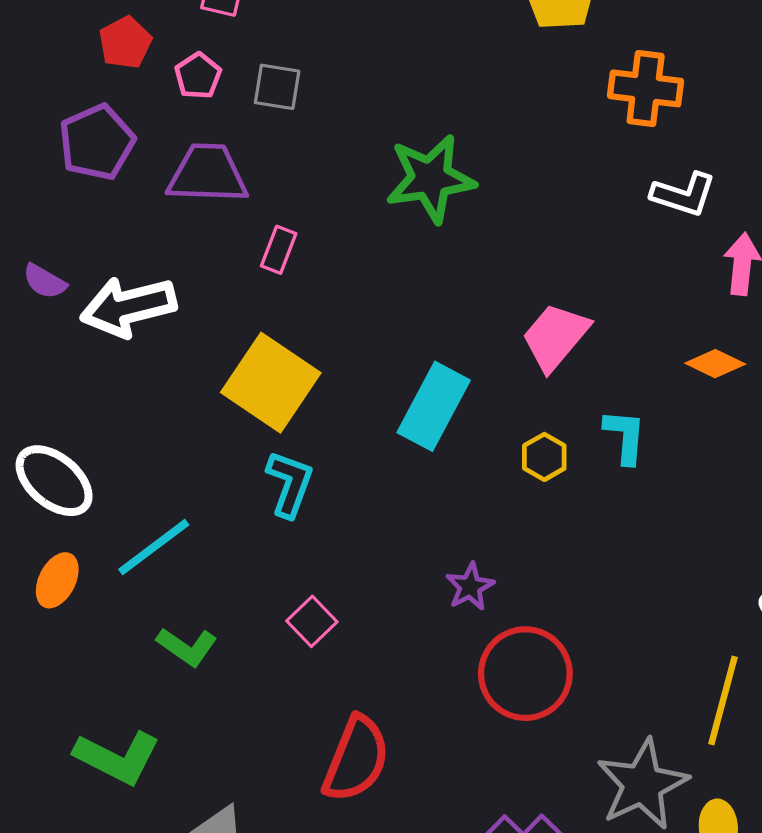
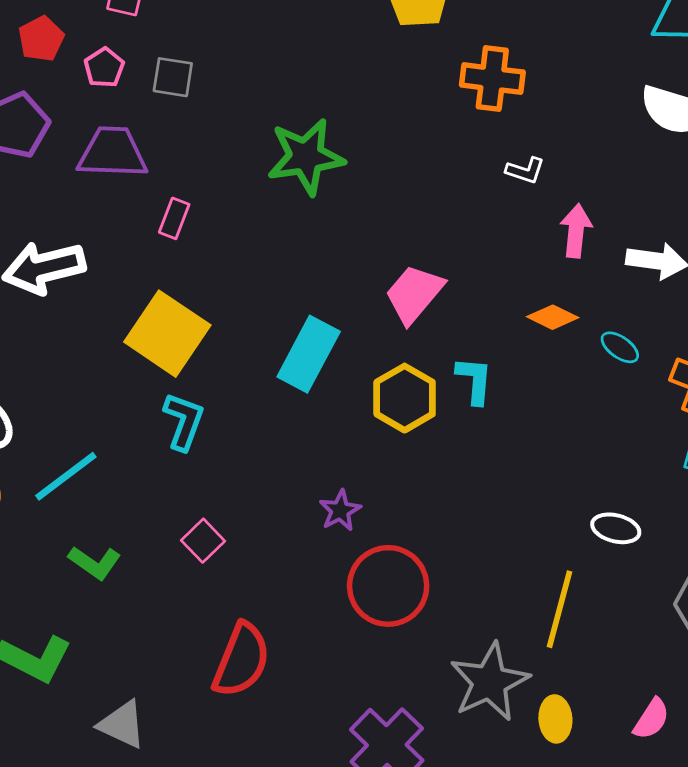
white L-shape: (684, 194) -> (525, 170), size x0.7
yellow hexagon: (544, 457) -> (405, 398), size x1.6

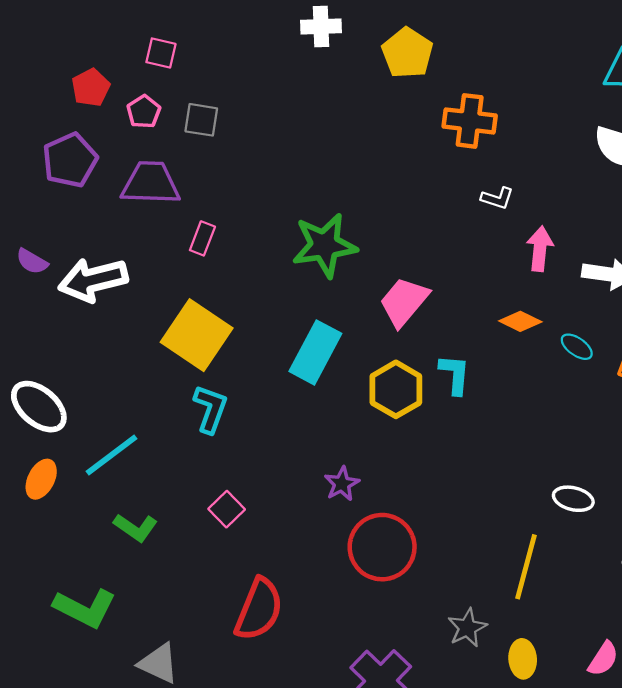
green star: (306, 157) -> (324, 245), moved
gray star: (490, 682) -> (467, 628), size x0.6

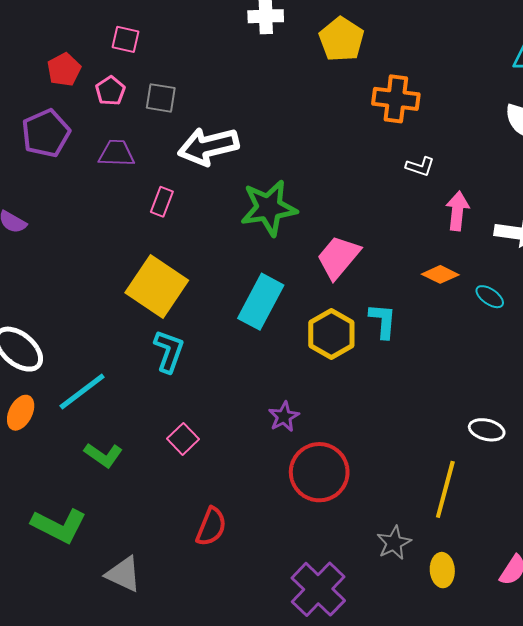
purple trapezoid: (151, 183) -> (116, 153), size x0.7
white arrow: (93, 280) -> (208, 146), moved
red semicircle: (259, 609) -> (211, 527), size x0.7

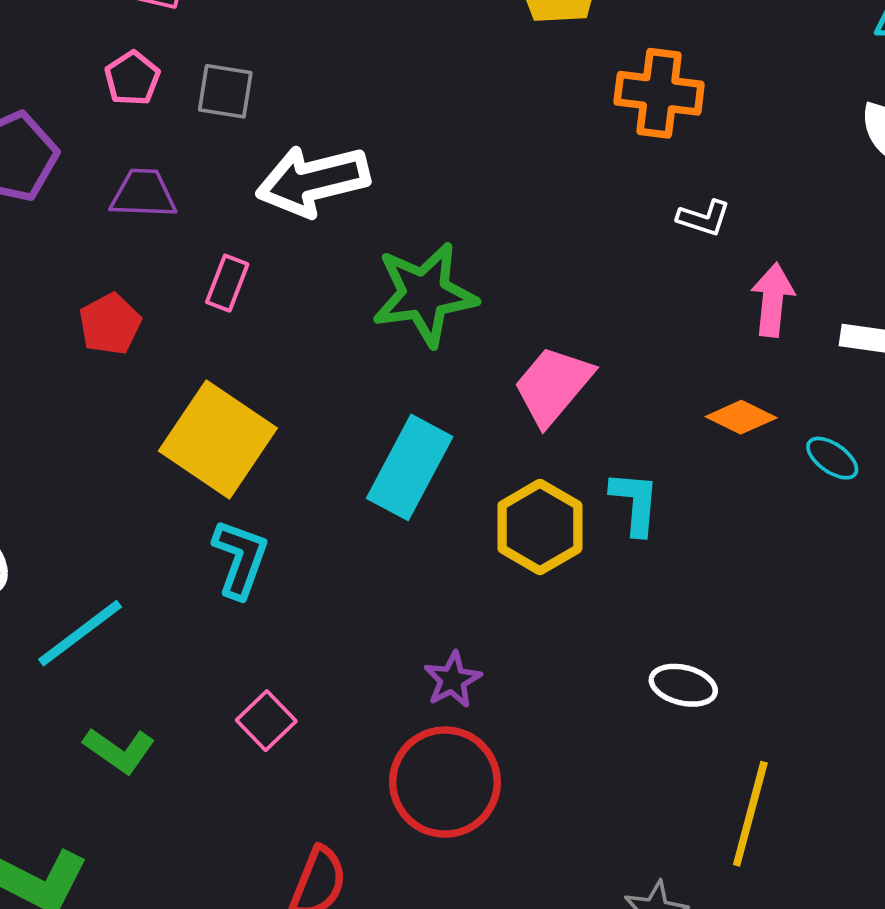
red pentagon: (64, 70) -> (110, 324), moved
white ellipse: (487, 430) -> (683, 685), moved
red circle: (319, 472) -> (445, 782), moved

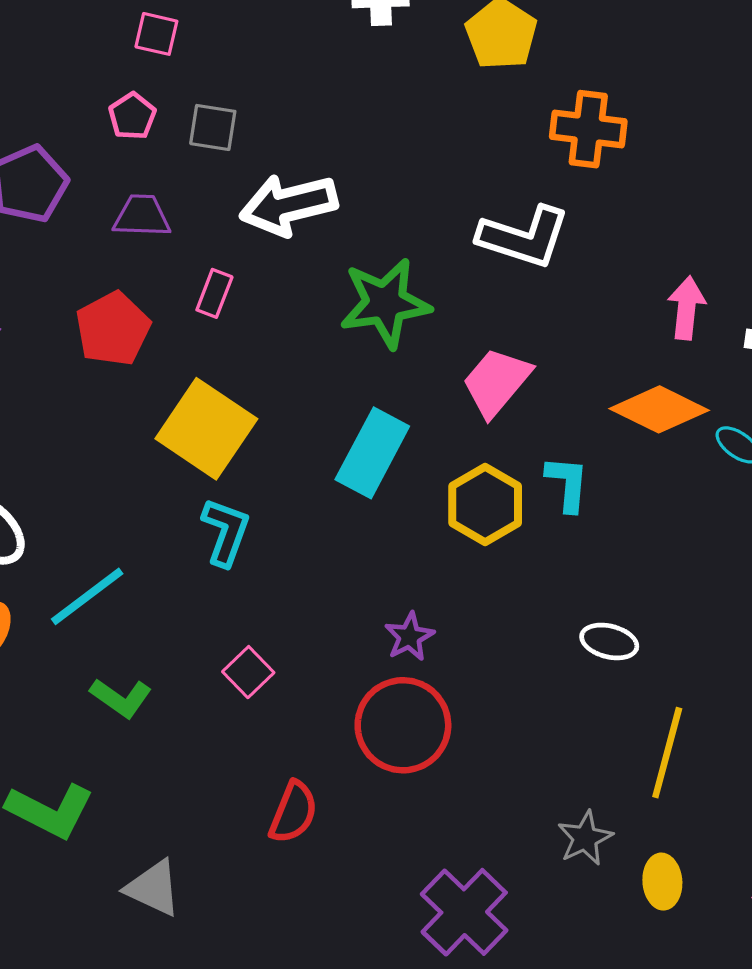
white L-shape: (704, 218) -> (524, 237), moved, size x2.0
red pentagon: (110, 324) -> (113, 329), size x1.4
orange diamond: (741, 417) -> (659, 409), size x1.6

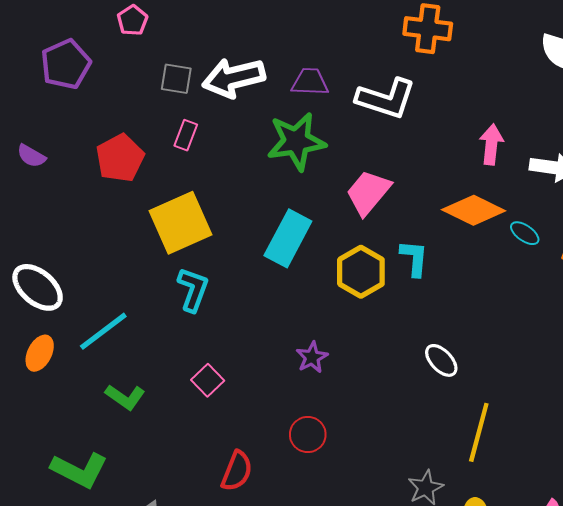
gray square: (213, 127) -> (176, 79), moved
purple trapezoid: (142, 216) -> (310, 82), moved
yellow square: (206, 429) -> (180, 223), turned 32
white ellipse: (609, 641) -> (441, 360), turned 32
red circle: (403, 725) -> (308, 434), moved, size x0.6

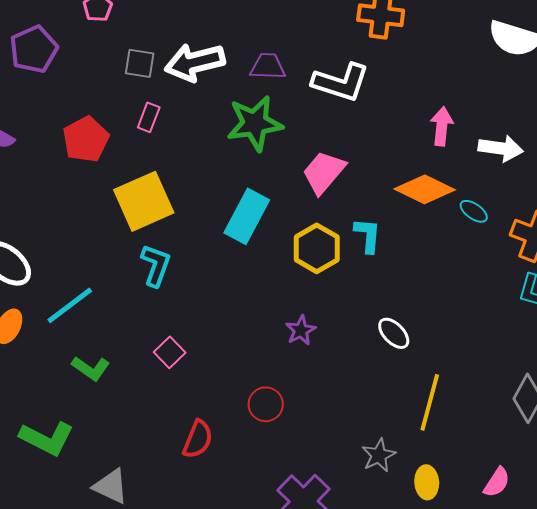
purple star: (312, 357) -> (301, 330), moved

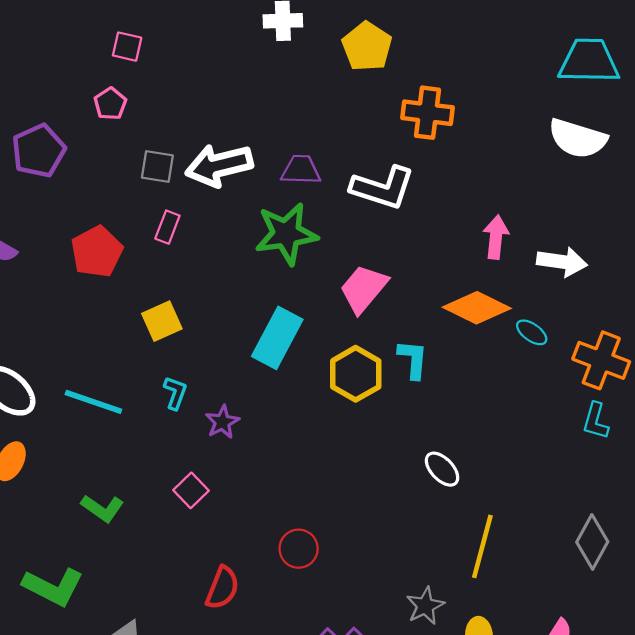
yellow square: (144, 201) -> (162, 321), size x0.6
cyan L-shape: (156, 265) -> (175, 393), size x0.7
cyan line: (70, 305) -> (93, 402), moved, turned 56
purple star: (301, 330) -> (222, 422), moved

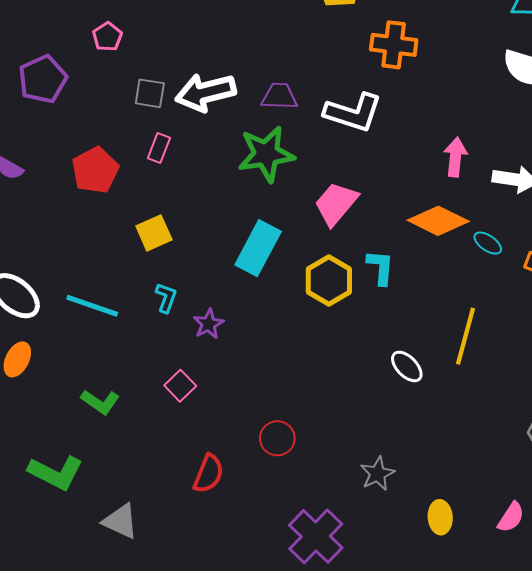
yellow line: (482, 546) -> (465, 336), moved
gray star: (425, 606) -> (377, 474), moved

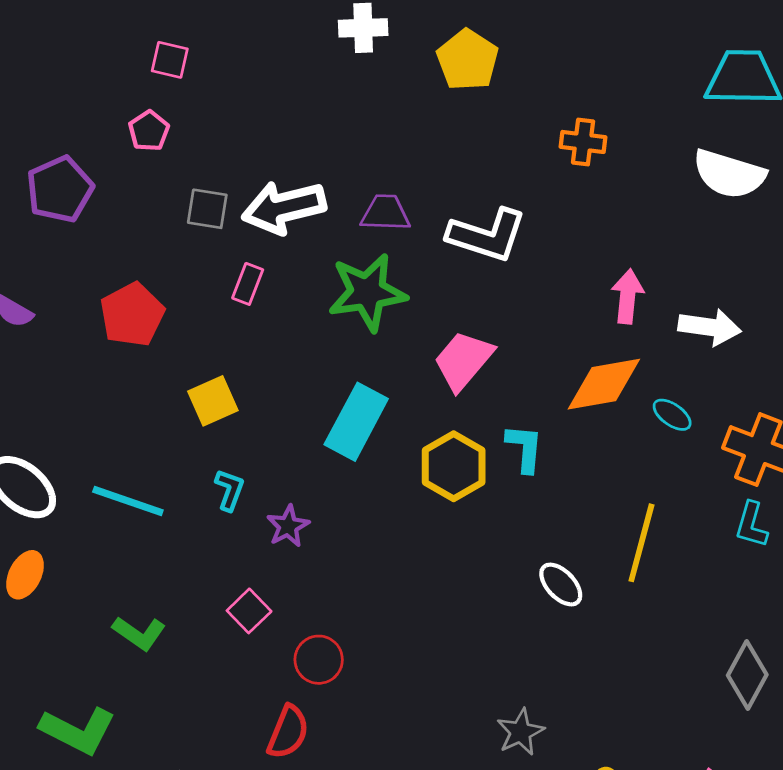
orange cross: (394, 45) -> (583, 142), moved, size x0.7
pink rectangle: (159, 148) -> (248, 284), moved
orange diamond: (438, 221) -> (604, 384), turned -36
red circle: (277, 438) -> (319, 660), moved

